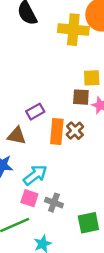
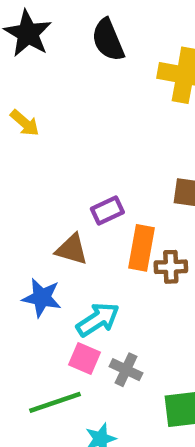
brown cross: (75, 131) -> (171, 267), moved, turned 36

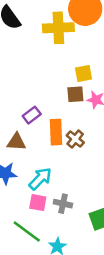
brown cross: (171, 267) -> (75, 139), turned -36
green line: (55, 402) -> (27, 232), turned 68

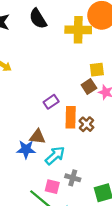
brown square: (75, 94) -> (89, 87), turned -32
brown triangle: (16, 142) -> (37, 137), moved
pink square: (38, 203) -> (52, 187), moved

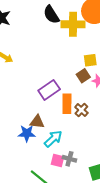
black semicircle: (38, 19) -> (51, 15), moved
purple rectangle: (51, 102) -> (49, 90), size x1.5
pink square: (52, 187) -> (58, 161), moved

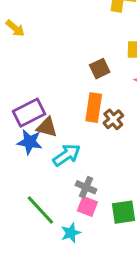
brown square: (83, 76) -> (100, 69), moved
purple rectangle: (49, 90) -> (29, 113), moved
pink square: (58, 161) -> (87, 206), moved

